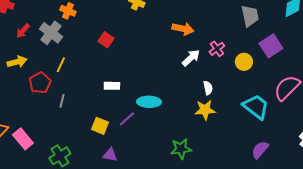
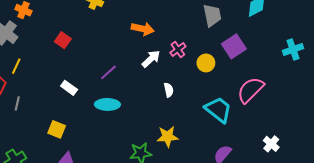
white rectangle: (112, 86) -> (69, 88), turned 35
yellow star: (205, 110) -> (168, 137), moved
purple line: (127, 119) -> (108, 72), moved

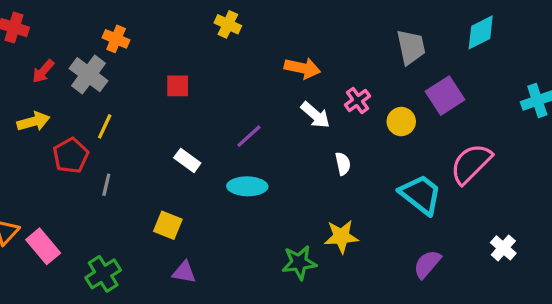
red square: (63, 40) -> (178, 86), turned -35
white arrow: (151, 59) -> (315, 115), turned 84

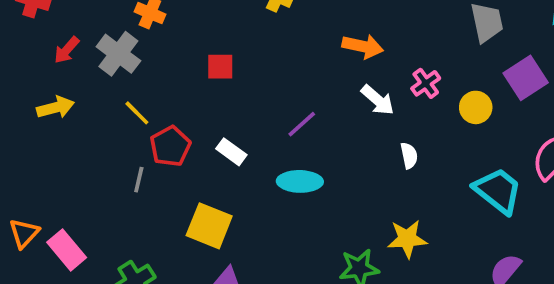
yellow line: (105, 126) -> (137, 113), turned -70
red pentagon: (71, 156) -> (170, 146), moved
yellow square: (168, 225) -> (209, 226), size x1.4

